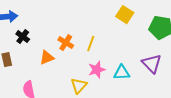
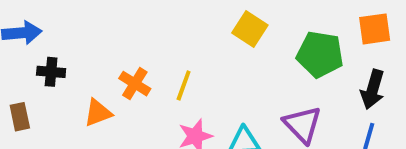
black cross: (23, 37) -> (51, 72), turned -32

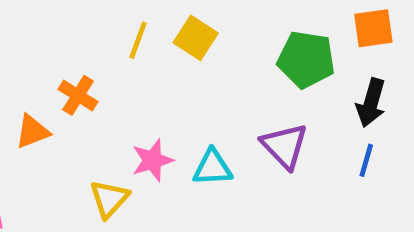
yellow square: (250, 29) -> (196, 38), moved
yellow line: (184, 85) -> (138, 40), moved

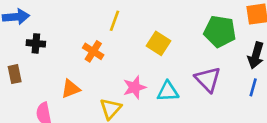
yellow square: (196, 38) -> (159, 43), moved
yellow line: (138, 40) -> (115, 21), moved
orange triangle: (32, 131) -> (71, 89), moved

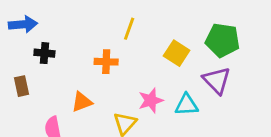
green pentagon: (220, 31) -> (222, 40), moved
orange cross: (93, 51) -> (106, 62), turned -30
purple triangle: (208, 79) -> (217, 80), moved

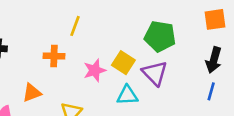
yellow square: (177, 53) -> (123, 63), moved
pink star: (151, 100) -> (95, 70), moved

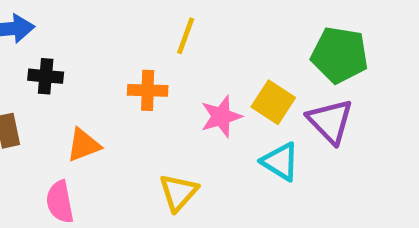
orange triangle: (32, 93) -> (84, 145), moved
cyan triangle: (127, 95) -> (280, 162), turned 35

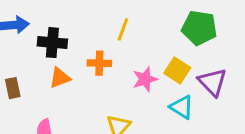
green pentagon: (340, 55) -> (199, 28), moved
black cross: (46, 76) -> (52, 43), moved, size x1.4
orange triangle: (84, 145) -> (60, 78), moved

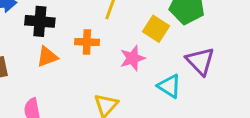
yellow square: (177, 70) -> (156, 29), moved

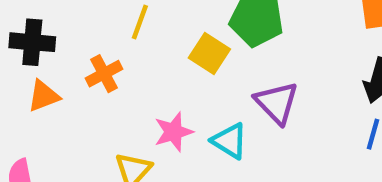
orange cross: (87, 42) -> (104, 74), turned -30
pink star: (133, 58) -> (173, 132), moved

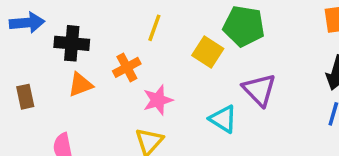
pink star: (173, 132) -> (158, 100), moved

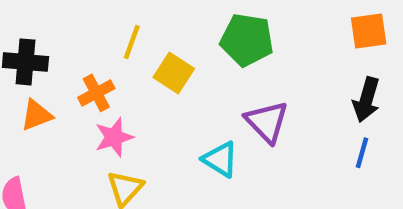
yellow square: (208, 52) -> (174, 73), moved
pink star: (158, 100) -> (114, 137), moved

